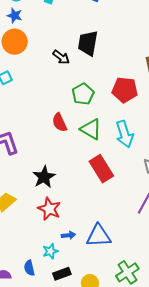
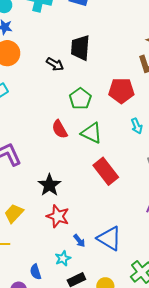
cyan arrow: (125, 134) -> (137, 126), moved, size x0.6
blue arrow: (68, 235) -> (79, 241), turned 64
blue triangle: (99, 236) -> (109, 238), turned 40
blue semicircle: (29, 268) -> (36, 272), moved

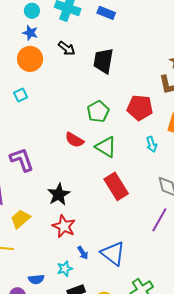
black arrow: (55, 64) -> (67, 48), moved
red semicircle: (60, 129) -> (75, 140), turned -36
blue semicircle: (36, 272) -> (36, 279), turned -84

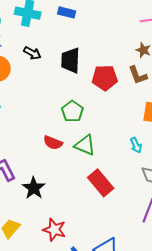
red pentagon: (140, 108) -> (105, 78), moved
cyan arrow: (152, 144) -> (136, 145), moved
black star: (59, 194) -> (34, 188), moved

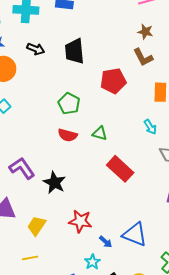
red pentagon: (105, 78) -> (113, 81), moved
green pentagon: (72, 111) -> (69, 104), moved
green triangle: (85, 145) -> (100, 133), size x0.7

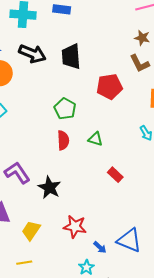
black arrow: (36, 49) -> (32, 54), size x1.5
red semicircle: (68, 135) -> (63, 140), turned -108
red rectangle: (120, 169) -> (115, 175), size x0.6

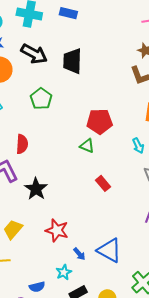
red pentagon: (109, 87) -> (100, 121), moved
green pentagon: (65, 109) -> (41, 99), moved
red semicircle: (63, 140) -> (22, 144), moved

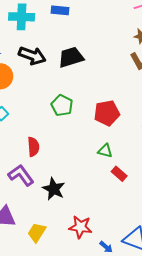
black trapezoid: (72, 61) -> (71, 57), turned 80
green pentagon: (41, 99) -> (62, 105), moved
green triangle: (87, 146) -> (105, 151), moved

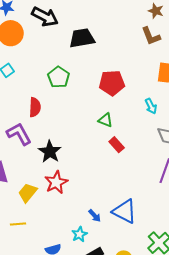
black trapezoid: (71, 57) -> (82, 38), moved
green pentagon: (62, 105) -> (59, 77), moved
red star: (80, 227) -> (56, 182), moved, turned 30

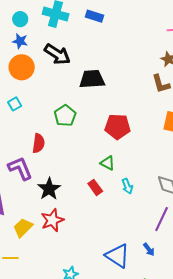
cyan arrow: (151, 106) -> (127, 186), moved
red rectangle: (117, 145) -> (95, 187), moved
blue arrow: (95, 216) -> (149, 249), moved

